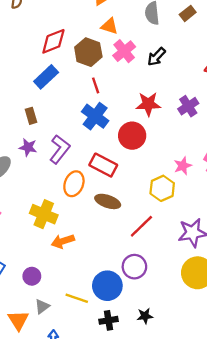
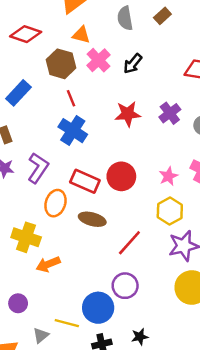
red diamond: (53, 41) -> (26, 34), moved, turned 44
red circle: (132, 136) -> (121, 176), moved
yellow hexagon: (162, 188) -> (170, 211), moved
gray triangle: (42, 306) -> (41, 335), moved

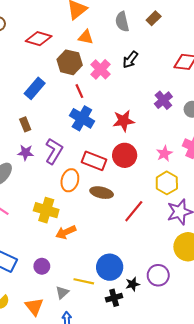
pink cross: (98, 60) -> (100, 69), moved
red star: (128, 114) -> (124, 121), moved
purple circle: (125, 286) -> (158, 275), moved
black star: (140, 337) -> (133, 284), moved

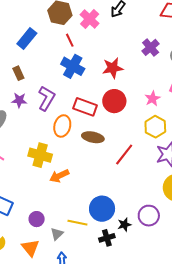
purple circle: (42, 266) -> (37, 219), moved

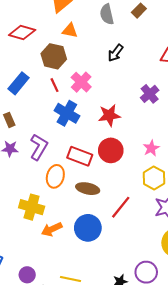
pink cross: (90, 19) -> (81, 82), moved
red line: (70, 40) -> (54, 85), moved
blue circle: (102, 209) -> (88, 228), moved

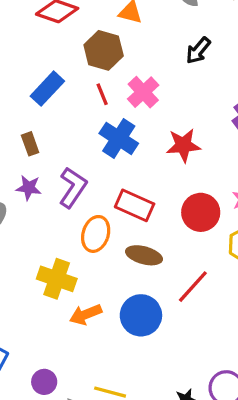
red circle: (111, 150) -> (201, 212), moved

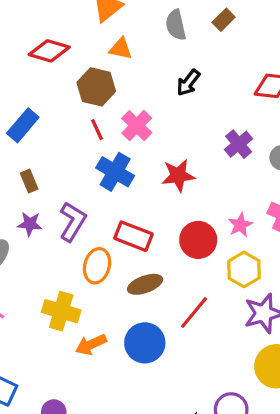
blue rectangle: (47, 89) -> (23, 125), moved
brown ellipse: (144, 255) -> (145, 284), turned -32

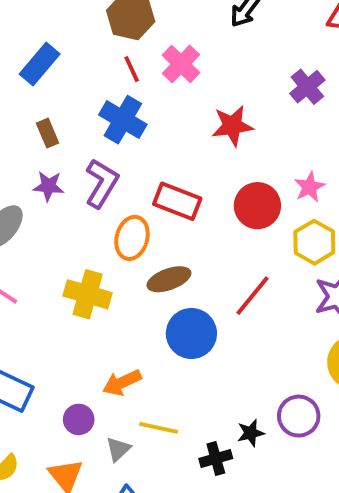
blue cross: (115, 172) -> (123, 120), moved
brown ellipse: (145, 284) -> (169, 279), moved
orange arrow: (91, 345) -> (122, 383), moved

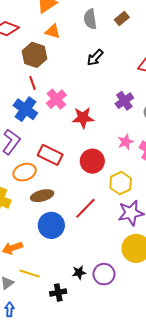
pink cross: (181, 64) -> (56, 99), moved
pink star: (310, 187) -> (126, 142), moved
orange ellipse: (132, 238) -> (25, 172), turned 50
black star: (251, 433) -> (79, 272), moved

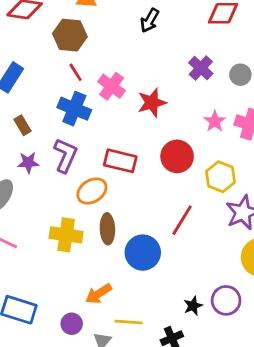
brown ellipse: (42, 196) -> (107, 229), moved, turned -65

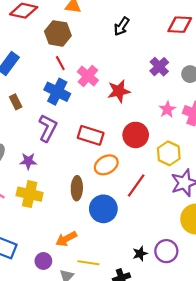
purple star: (28, 163) -> (28, 161), moved
orange ellipse: (92, 191) -> (106, 165), moved
yellow cross: (66, 235) -> (30, 194), moved

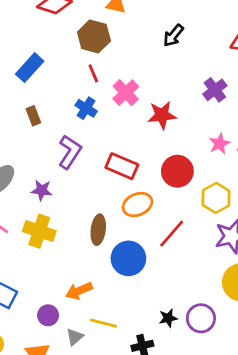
blue cross: (57, 92) -> (86, 108), size x0.7

